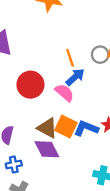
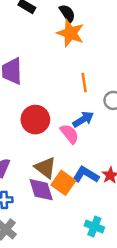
orange line: (70, 58) -> (84, 83), moved
orange square: (66, 126) -> (63, 183), moved

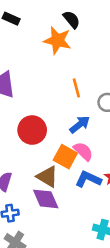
black semicircle: (67, 13) -> (71, 19), moved
pink semicircle: (69, 134) -> (83, 151), moved
orange square: (63, 183) -> (65, 157), moved

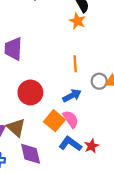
orange star: (57, 40) -> (77, 21), moved, size x0.7
brown triangle: (47, 177) -> (16, 128), moved

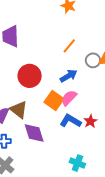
orange line: (75, 64) -> (69, 46), turned 49
pink semicircle: (71, 119) -> (69, 98), turned -96

